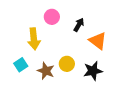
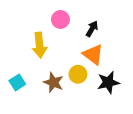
orange triangle: (98, 41) -> (93, 54), moved
cyan square: (21, 65) -> (17, 82), moved

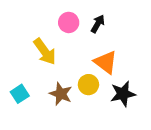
black arrow: (92, 29) -> (98, 24), moved
yellow arrow: (39, 45) -> (45, 52), turned -30

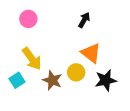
pink circle: (69, 22) -> (28, 19), moved
yellow arrow: (45, 52) -> (32, 59), moved

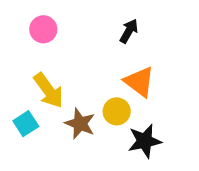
black star: (106, 80) -> (145, 141), moved

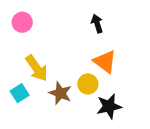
pink circle: (43, 29) -> (22, 22), moved
black arrow: (129, 31) -> (97, 24), turned -48

